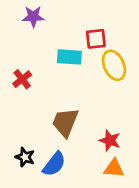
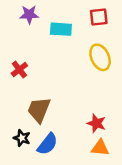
red square: (96, 39) -> (99, 17), moved
cyan rectangle: (69, 57) -> (61, 29), moved
brown trapezoid: (65, 122) -> (39, 110), moved

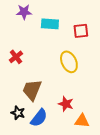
red square: (99, 17) -> (81, 31), moved
yellow ellipse: (100, 57) -> (69, 62), moved
red star: (96, 123) -> (66, 104), moved

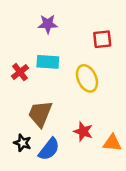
purple star: (24, 12) -> (48, 24), moved
cyan rectangle: (50, 24) -> (48, 62), moved
orange triangle: (82, 121) -> (112, 143), moved

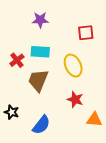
brown trapezoid: (40, 114) -> (38, 80), moved
red star: (83, 131) -> (75, 99), moved
black star: (22, 143) -> (12, 112), moved

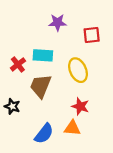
purple star: (40, 20) -> (58, 22), moved
black star: (12, 112) -> (12, 106), moved
orange triangle: (94, 120) -> (72, 128), moved

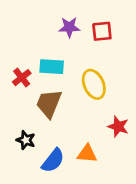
red square: (92, 35) -> (102, 31), moved
black star: (12, 106) -> (26, 140), moved
red star: (80, 106) -> (118, 127), moved

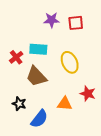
brown trapezoid: (49, 103) -> (36, 76), turned -65
orange triangle: (87, 154) -> (65, 104), moved

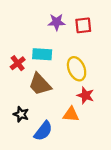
red star: (88, 94) -> (85, 95), moved

